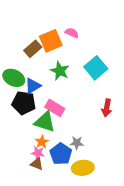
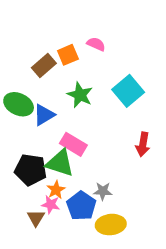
orange square: (51, 41) -> (68, 55), size x0.7
black pentagon: (24, 103) -> (31, 170), moved
brown triangle: (37, 164) -> (36, 218), moved, turned 40

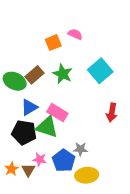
brown rectangle: (44, 65) -> (34, 75), moved
blue triangle: (44, 115) -> (29, 107), moved
orange star: (56, 190) -> (11, 169), moved

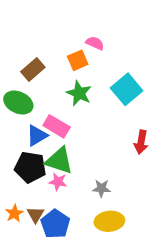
orange square: (53, 43) -> (78, 60), moved
brown rectangle: (34, 75) -> (33, 70), moved
pink rectangle: (57, 113) -> (57, 126), moved
pink star: (40, 160) -> (58, 182), moved
blue pentagon: (64, 161) -> (55, 224), moved

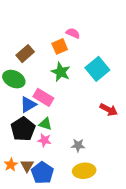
red arrow: (141, 142) -> (109, 110), turned -72
green triangle: (59, 161) -> (45, 124), size x0.6
black pentagon: (30, 167) -> (23, 129), turned 30

